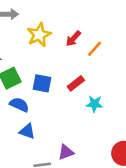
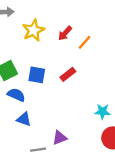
cyan star: (94, 104) -> (102, 112), moved

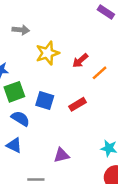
blue triangle: (24, 119) -> (14, 145), moved
purple triangle: (60, 138) -> (61, 155), moved

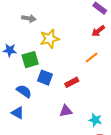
red arrow: (80, 61) -> (98, 31), moved
green square: (14, 92) -> (30, 60), moved
purple triangle: (61, 155) -> (66, 111), moved

